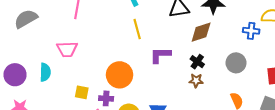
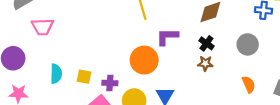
pink trapezoid: (67, 49) -> (42, 27), moved
cyan semicircle: (45, 72) -> (56, 74), moved
orange circle: (120, 75) -> (144, 60), moved

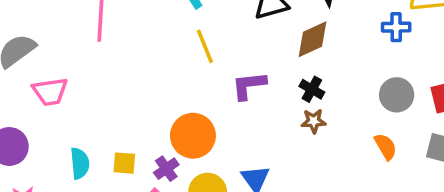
gray circle: (248, 44) -> (397, 95), moved
orange circle: (144, 60) -> (193, 136), moved
purple cross: (110, 83) -> (166, 169), turned -32

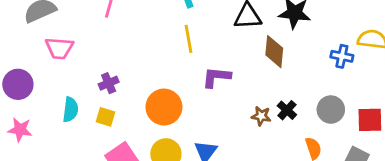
brown diamond: (313, 39) -> (274, 52), turned -72
black cross: (312, 89) -> (287, 110), moved
purple cross: (166, 169) -> (109, 83), moved

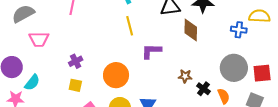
cyan semicircle: (70, 110) -> (32, 82), moved, turned 36
black cross: (287, 110) -> (203, 89), moved
gray circle: (331, 110) -> (234, 68), size x1.4

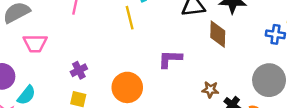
yellow line: (130, 26) -> (130, 18), moved

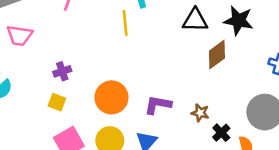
brown diamond: (218, 34) -> (217, 55), turned 44
purple L-shape: (170, 59) -> (158, 105), moved

